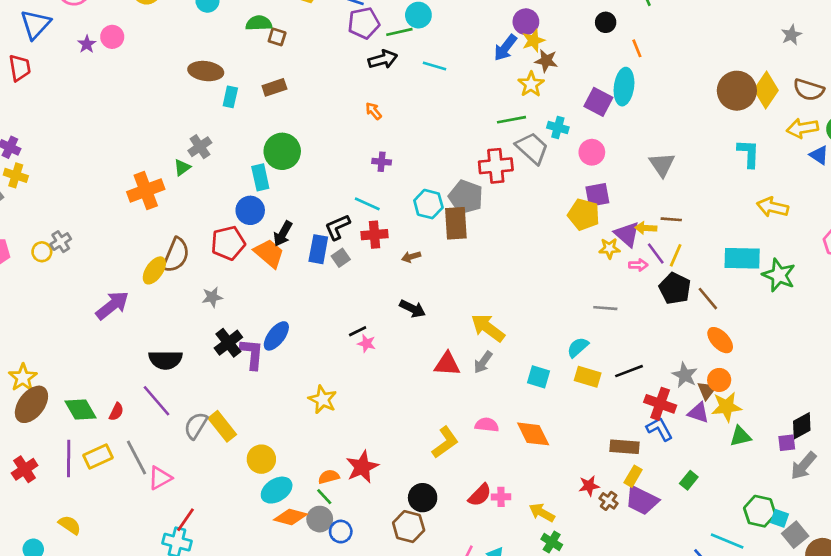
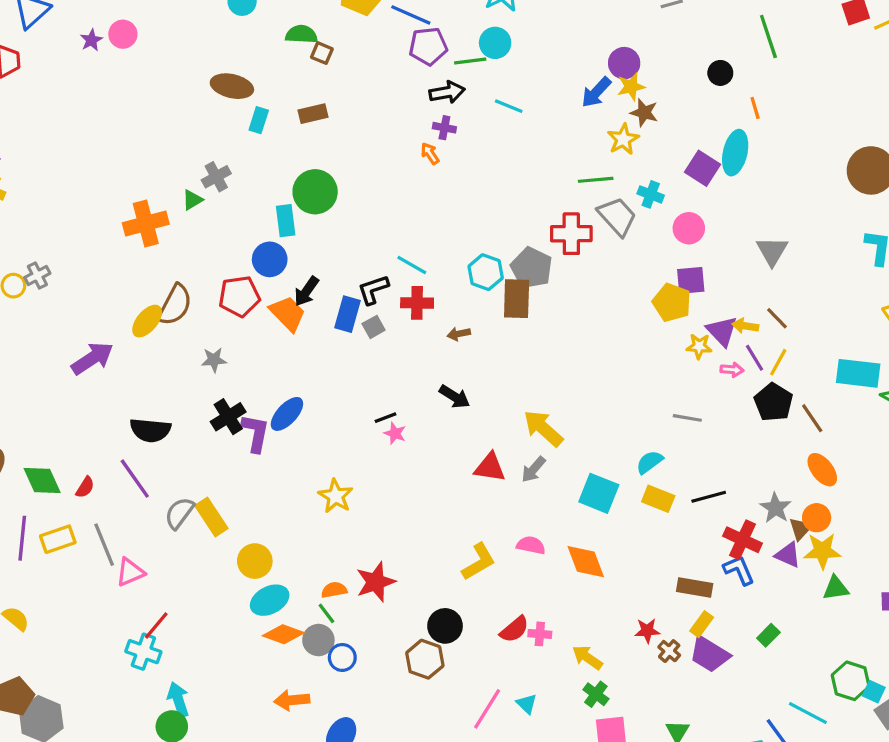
purple cross: (382, 162) -> (444, 128), moved
brown line: (671, 219) -> (777, 318), turned 36
cyan square: (538, 377) -> (599, 493), size x1.4

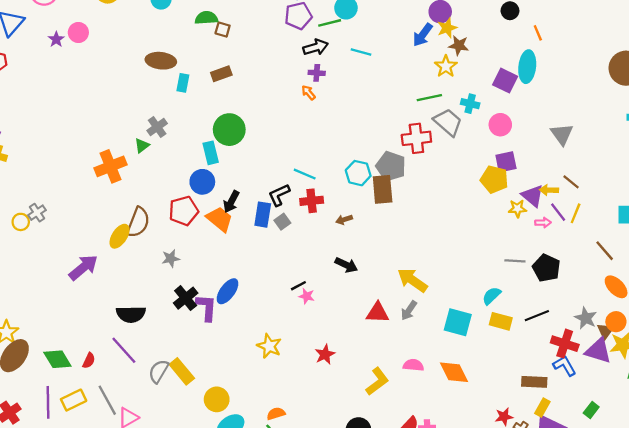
black pentagon: (774, 402) -> (546, 268), moved
purple triangle: (788, 555) -> (598, 351), size x1.4
red star: (376, 582) -> (325, 354), moved, size x0.7

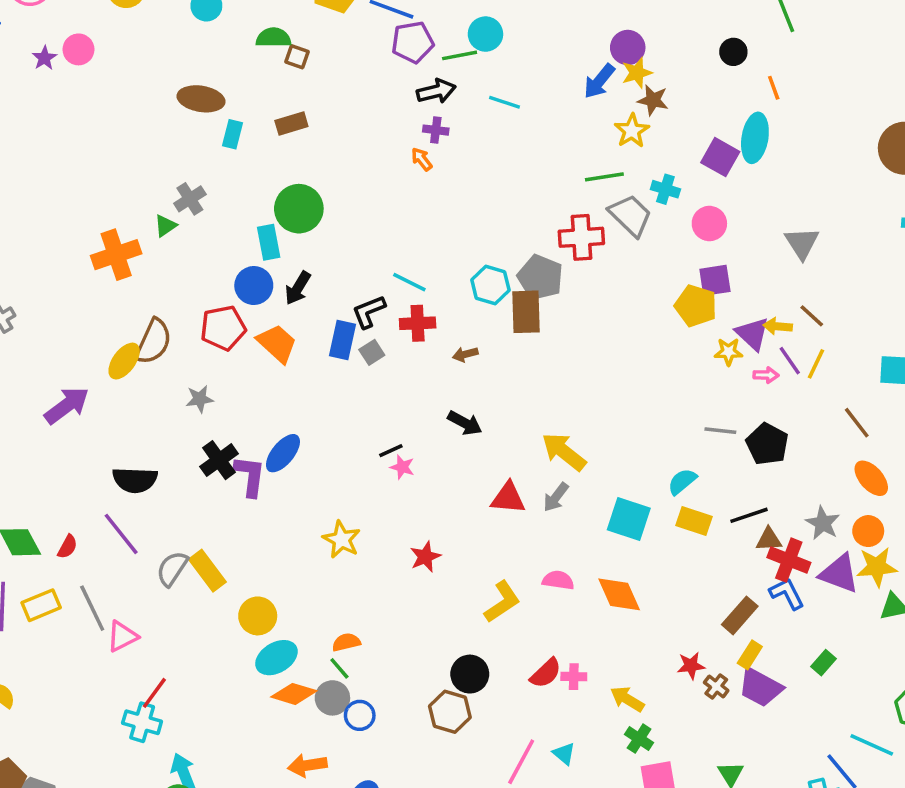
black arrow: (231, 202) -> (298, 288), moved
brown triangle: (605, 331) -> (769, 539), moved, turned 48
brown rectangle: (534, 382) -> (740, 615), turned -55

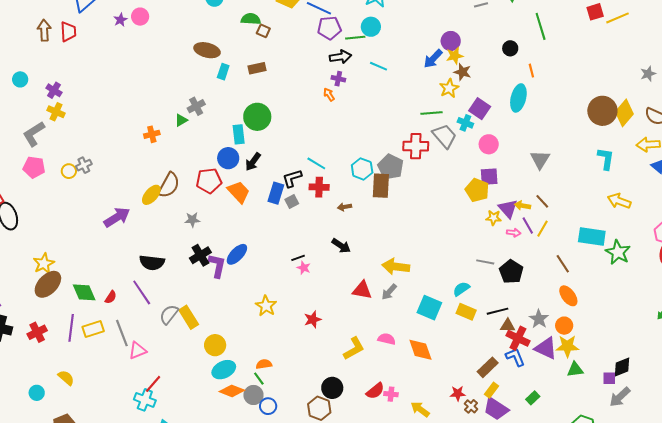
purple square: (720, 157) -> (480, 109), moved
orange cross: (116, 255) -> (152, 134), size x0.6
yellow arrow: (564, 452) -> (396, 267), turned -36

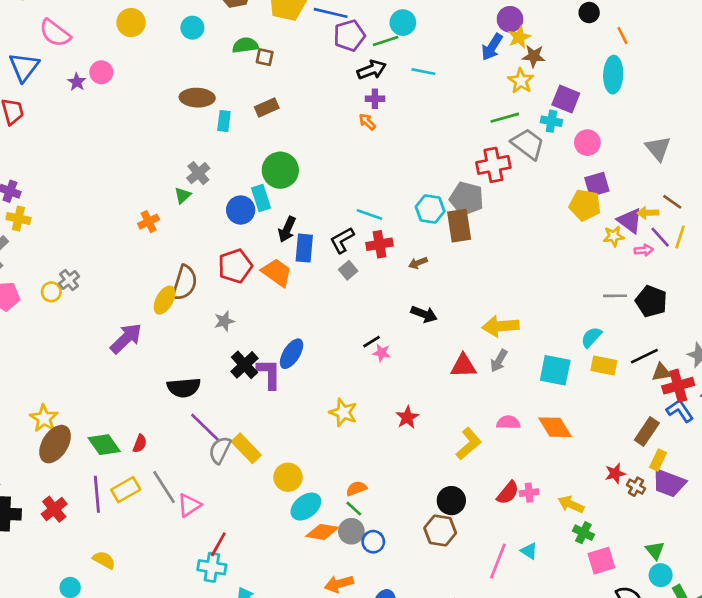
blue circle: (228, 158) -> (241, 210), moved
blue rectangle: (276, 193) -> (304, 248), moved
purple line: (142, 292) -> (205, 427), moved
red cross: (518, 338) -> (678, 386), turned -30

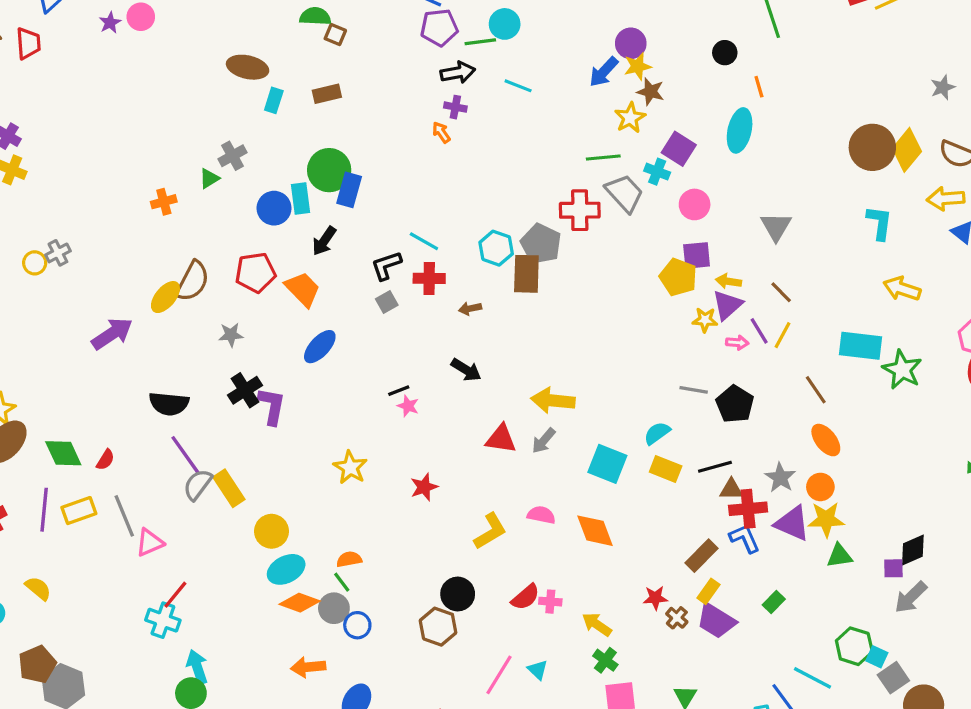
yellow arrow: (648, 213) -> (728, 281), moved
purple triangle: (630, 221) -> (727, 305), turned 32
blue rectangle: (304, 248) -> (349, 190), moved
blue ellipse: (291, 354) -> (320, 347), moved

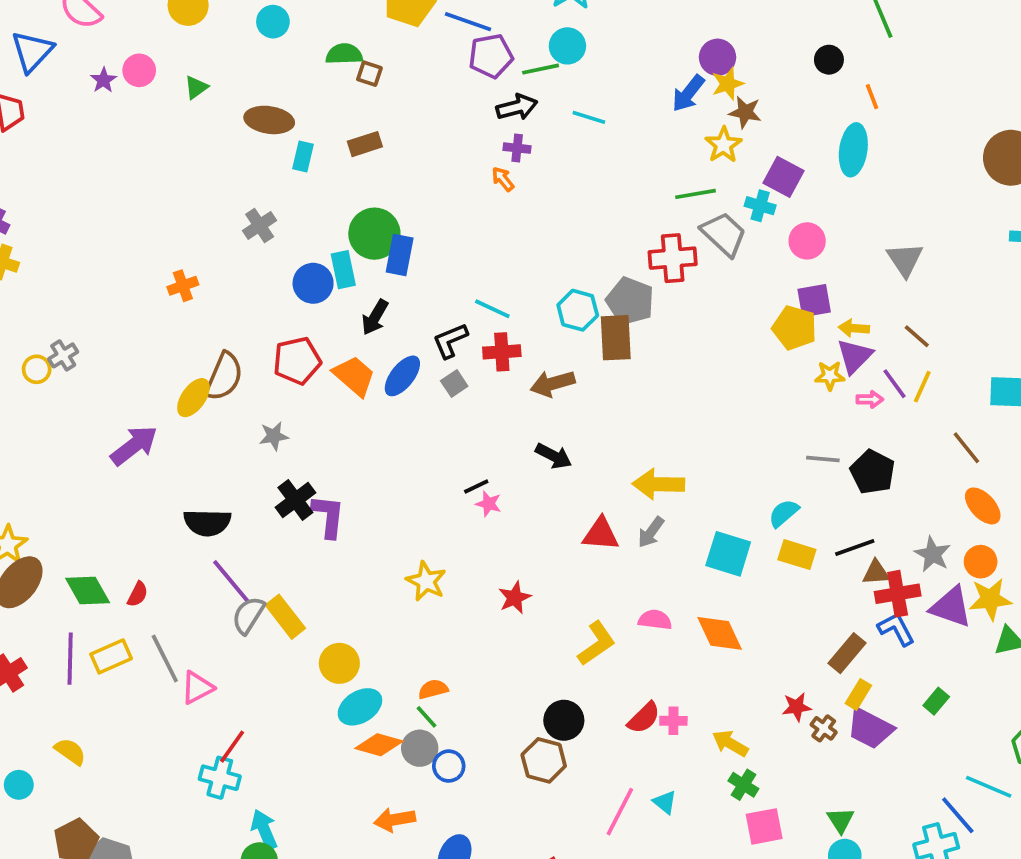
green triangle: (209, 178) -> (196, 87), moved
brown arrow: (470, 309) -> (553, 384), size x1.6
blue ellipse: (320, 347) -> (402, 376), moved

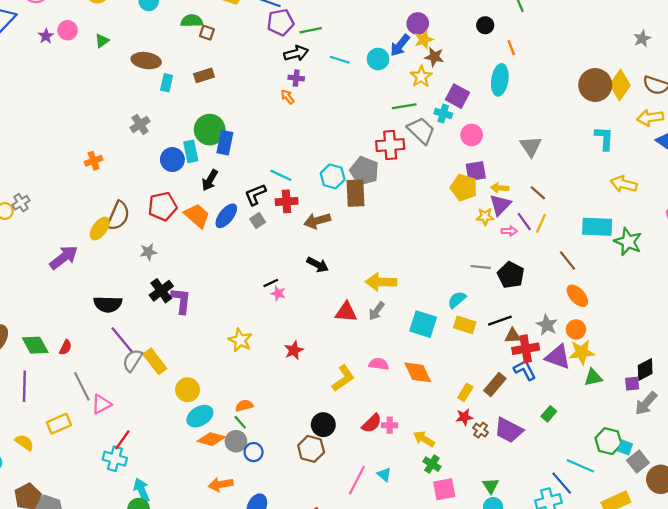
cyan circle: (567, 46) -> (378, 59), moved
yellow rectangle: (111, 656) -> (59, 424), moved
yellow rectangle: (858, 694) -> (465, 392), moved

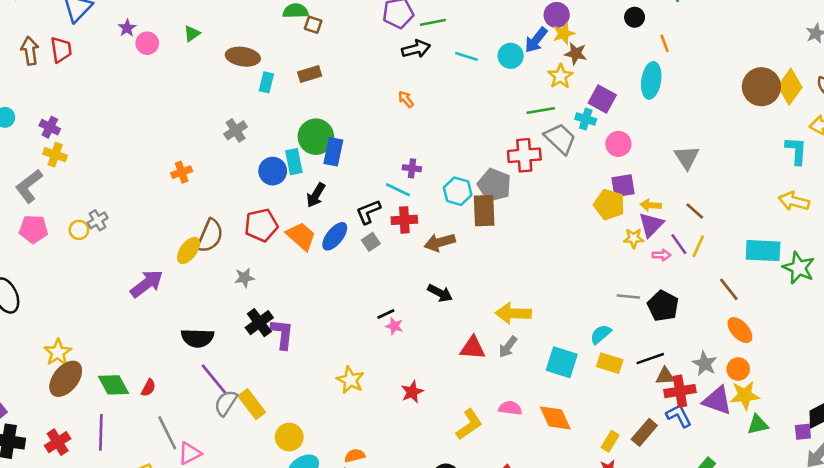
pink circle: (68, 30) -> (147, 43), moved
purple cross: (296, 78) -> (412, 168), moved
cyan L-shape: (604, 138) -> (796, 151), moved

